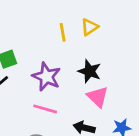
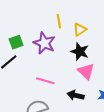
yellow triangle: (90, 27) -> (80, 30), moved
purple star: (47, 77) -> (44, 43), moved

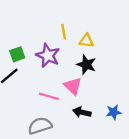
yellow triangle: (80, 30) -> (86, 41), turned 40
pink triangle: (86, 71) -> (73, 86), moved

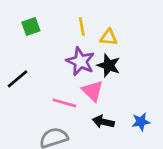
green square: (17, 54) -> (31, 27), moved
purple star: (48, 55) -> (80, 61), moved

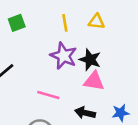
yellow triangle: (109, 37) -> (96, 22), moved
pink triangle: (93, 91) -> (94, 81), moved, turned -35

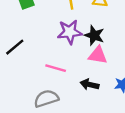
purple star: (64, 56) -> (70, 32), turned -30

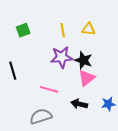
black line: (15, 47) -> (13, 71), turned -66
pink triangle: (98, 55) -> (87, 78), turned -48

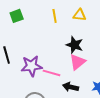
purple star: (62, 57) -> (32, 66), moved
pink line: (49, 89) -> (52, 73), moved

